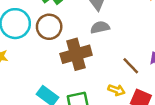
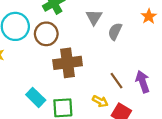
gray semicircle: (100, 27) -> (115, 31), moved, turned -60

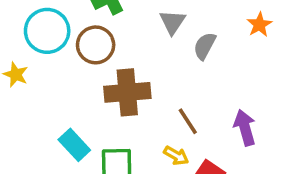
brown line: (117, 81) -> (188, 121), moved

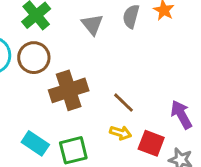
gray semicircle: (205, 46) -> (131, 16), moved
purple arrow: (245, 128) -> (181, 115), moved

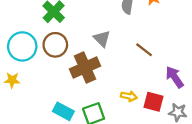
gray triangle: (92, 24) -> (102, 39), moved
brown line: (123, 103) -> (144, 50), moved

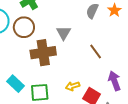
yellow arrow: (129, 96) -> (73, 86), turned 136

